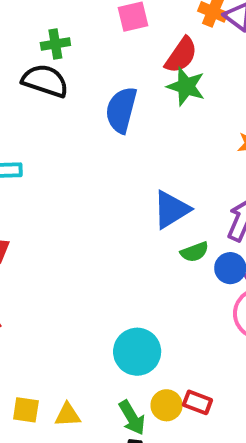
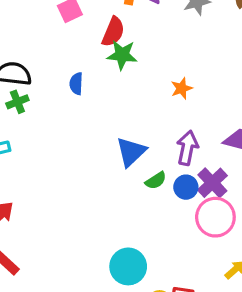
green cross: (55, 44) -> (17, 102), moved
blue semicircle: (121, 110) -> (76, 84), size x0.6

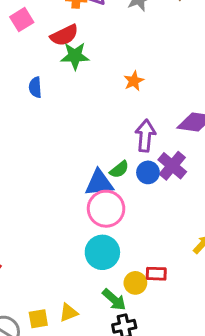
red semicircle: (113, 32) -> (64, 35), turned 48
blue triangle: (131, 152) -> (99, 183), moved, turned 44
pink circle: (215, 217) -> (106, 209), moved

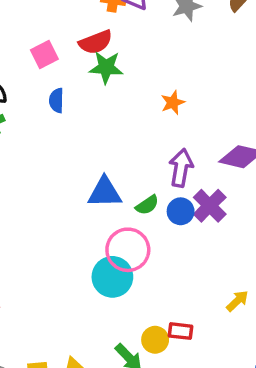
pink square: (22, 20) -> (44, 54), moved
blue triangle: (99, 183) -> (105, 192), moved
cyan circle: (102, 252) -> (112, 277), moved

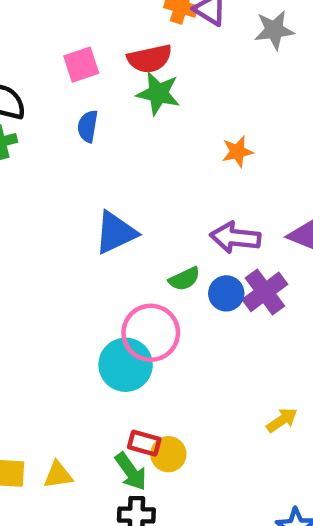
purple arrow: (181, 168) -> (235, 238), turned -102
blue triangle: (105, 192) -> (116, 233), moved, turned -33
red rectangle: (180, 331) -> (144, 443), moved

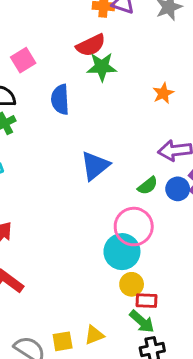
pink square: (81, 65) -> (23, 60), moved
blue semicircle: (88, 126) -> (60, 100), size x1.4
yellow circle: (168, 454) -> (132, 284), moved

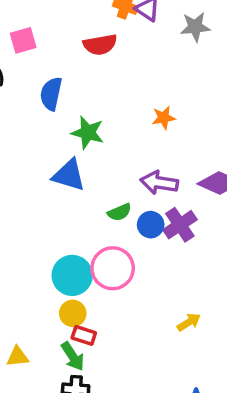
green star: (102, 67) -> (88, 133), moved
blue triangle: (95, 166) -> (69, 175), turned 40
pink circle: (134, 227) -> (113, 268), moved

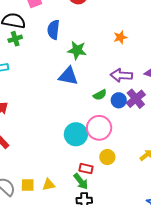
yellow circle: (73, 313) -> (107, 157), moved

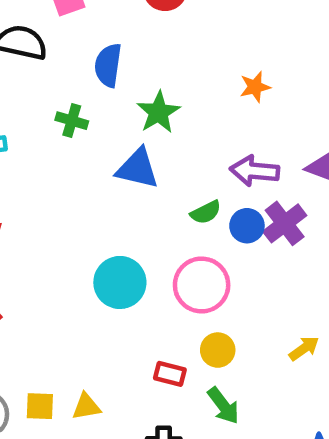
green cross: (15, 39) -> (72, 121), moved, turned 32
green star: (77, 50) -> (158, 112), turned 30
cyan circle: (76, 134) -> (120, 282), moved
green arrow: (81, 181) -> (223, 406), moved

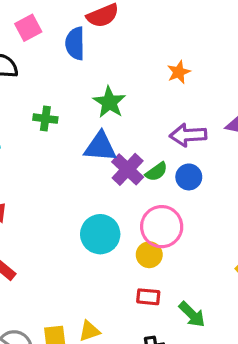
blue semicircle: (108, 65) -> (75, 43), moved
purple cross: (285, 223) -> (128, 169), moved
yellow circle: (218, 350) -> (149, 255), moved

